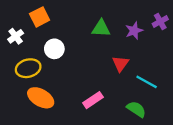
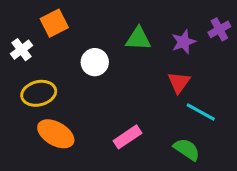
white circle: (54, 49) -> (95, 62), moved
red triangle: (120, 64) -> (179, 82), moved

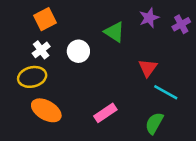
green triangle: (138, 39) -> (114, 32), turned 30
purple star: (184, 42) -> (149, 18), moved
white cross: (22, 50) -> (41, 50), moved
green semicircle: (187, 149) -> (154, 123), turned -95

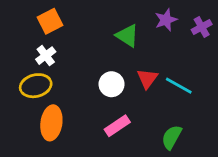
white circle: (78, 51) -> (112, 84), moved
red triangle: (148, 68) -> (147, 78), moved
cyan line: (166, 92) -> (179, 86), moved
orange ellipse: (46, 110) -> (51, 123), turned 68

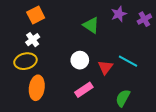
red triangle: (147, 78) -> (105, 67), moved

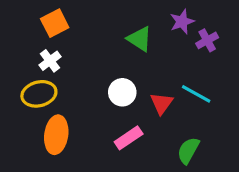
purple cross: (144, 19) -> (207, 40), moved

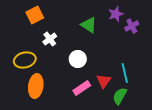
white cross: (50, 61) -> (50, 39), moved
cyan line: (196, 94) -> (125, 73), moved, turned 48
red triangle: (162, 103) -> (104, 81), moved

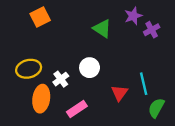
white cross: (50, 39) -> (61, 79), moved
pink rectangle: (82, 88) -> (77, 109), moved
green semicircle: (120, 96) -> (156, 108), moved

